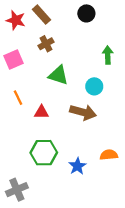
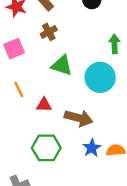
cyan circle: (94, 86) -> (100, 77), size x1.6
brown arrow: (83, 112) -> (79, 118), moved
blue star: (77, 166) -> (92, 148), moved

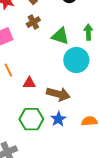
green triangle: (62, 65) -> (60, 36), moved
blue star: (92, 148) -> (58, 119), moved

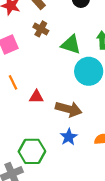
brown cross: (33, 22) -> (41, 29), turned -32
green hexagon: (31, 119) -> (32, 151), moved

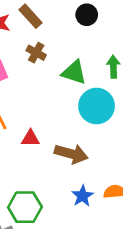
blue star: (69, 137) -> (82, 196), moved

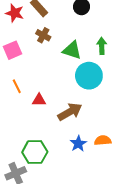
brown arrow: (71, 154) -> (70, 112), turned -45

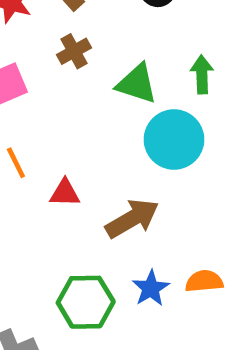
brown cross: (43, 35) -> (74, 51), turned 32
green hexagon: (35, 152) -> (86, 302), moved

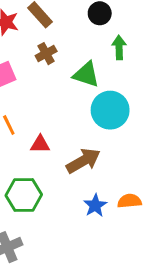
green arrow: (202, 74) -> (119, 48), moved
green hexagon: (86, 302) -> (24, 195), moved

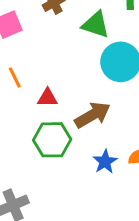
green hexagon: (24, 195) -> (52, 140), moved

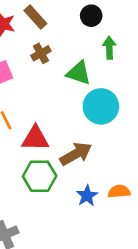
red triangle: (47, 98) -> (35, 138), size x1.5

